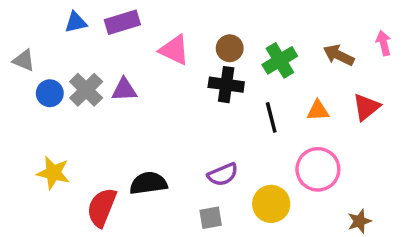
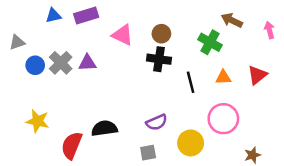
brown arrow: (339, 55) -> (232, 20), moved
gray triangle: (24, 60) -> (17, 42), turned -42
green cross: (280, 60) -> (210, 42), moved, turned -30

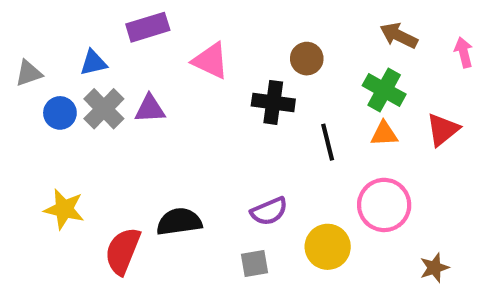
blue triangle: (53, 15) -> (93, 63), moved
brown circle: (161, 34) -> (307, 59), moved
green cross: (210, 42) -> (384, 90), moved

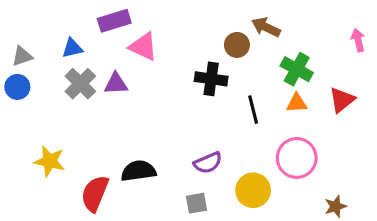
brown arrow: (399, 36) -> (266, 27), moved
pink triangle: (211, 61) -> (143, 47), moved
blue circle: (60, 113) -> (17, 87), moved

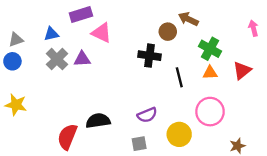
yellow star: (50, 161) -> (16, 105), moved

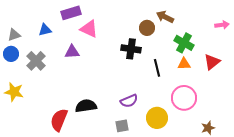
pink arrow: (253, 28) -> (222, 25), turned 96
gray cross: (57, 59) -> (36, 61), moved

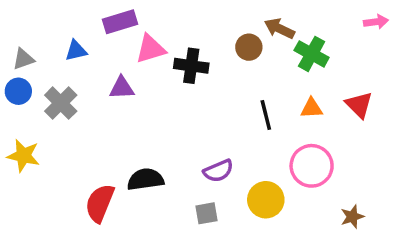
pink arrow: (222, 25) -> (376, 22), moved
pink triangle: (89, 29) -> (151, 49), turned -42
green cross: (184, 43) -> (312, 54), moved
black cross: (131, 49) -> (191, 66), moved
red triangle: (212, 62) -> (359, 105), turned -36

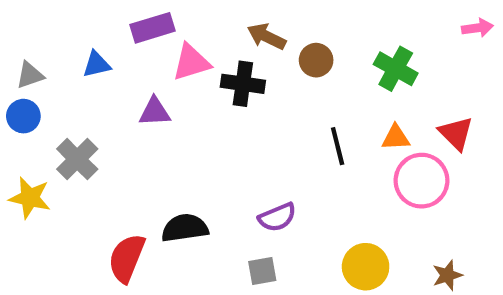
brown arrow: (279, 29) -> (267, 36), moved
gray cross: (61, 103) -> (77, 159), moved
pink circle: (312, 166) -> (422, 181), moved
yellow circle: (266, 200) -> (366, 267), moved

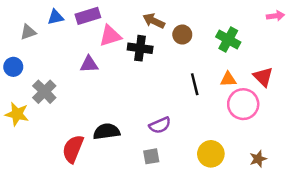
blue triangle: (97, 64) -> (56, 17), moved
gray triangle: (30, 75) -> (28, 32), moved

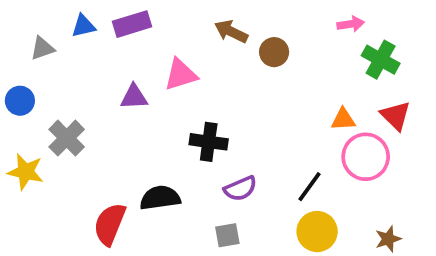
pink arrow: (275, 16) -> (351, 24), moved
pink triangle: (110, 36) -> (181, 75), moved
green cross: (228, 40) -> (381, 60), moved
black cross: (140, 48) -> (209, 142), moved
black line: (195, 84) -> (310, 187), moved, turned 50

